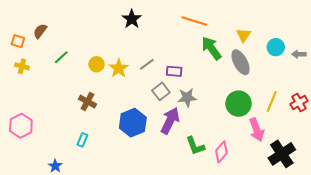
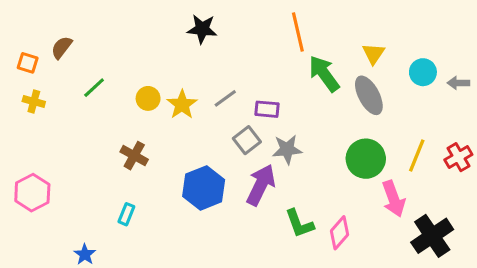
black star: (132, 19) -> (202, 29), turned -30
orange line: (194, 21) -> (298, 32), turned 60

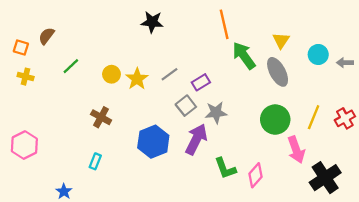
purple rectangle: (267, 109) -> (201, 82), turned -36

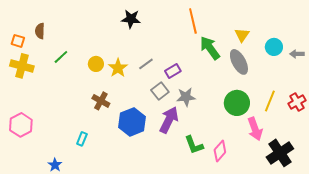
brown semicircle: (46, 36) -> (40, 31), turned -35
yellow cross: (26, 77) -> (22, 66), size x1.6
brown cross: (101, 117) -> (101, 101), moved

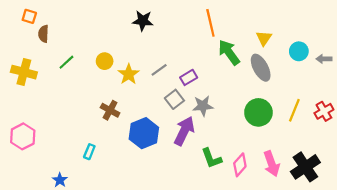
orange square: (18, 41) -> (29, 16), moved
yellow circle: (96, 64) -> (105, 61), moved
pink arrow: (255, 129) -> (272, 164), moved

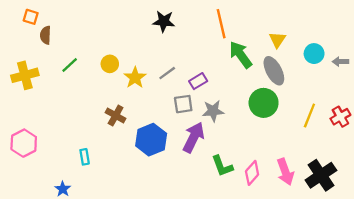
black star: (143, 21) -> (164, 21), moved
yellow cross: (24, 72) -> (25, 75), turned -30
gray square: (174, 99) -> (183, 104), turned 30
green circle: (258, 112) -> (264, 103), moved
cyan rectangle: (89, 152) -> (85, 157), moved, turned -32

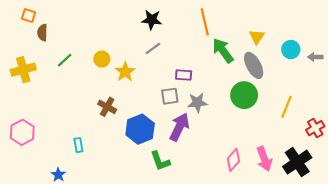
gray line: (167, 73) -> (153, 48), moved
purple rectangle: (198, 81) -> (184, 75), turned 35
red cross: (340, 117) -> (315, 128), moved
green L-shape: (222, 166) -> (160, 161), moved

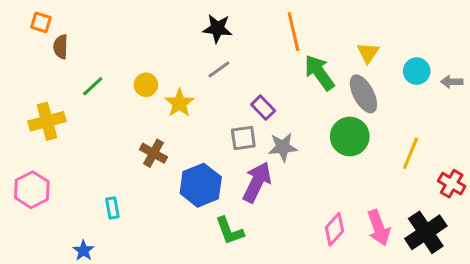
yellow cross: (23, 70) -> (47, 121), moved
purple rectangle: (184, 75) -> (263, 108), turned 42
red cross: (315, 128) -> (452, 184), turned -30

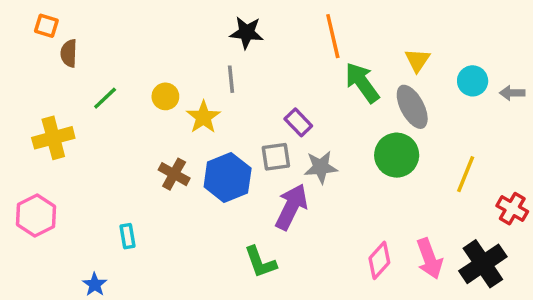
gray line: (219, 70) -> (231, 79), moved, turned -60
blue hexagon: (201, 185) -> (228, 178), moved

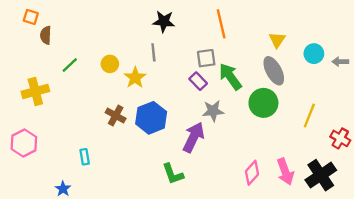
green arrow: (362, 83) -> (230, 77), moved
gray square: (276, 157) -> (206, 58), moved

